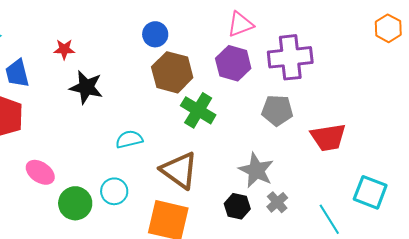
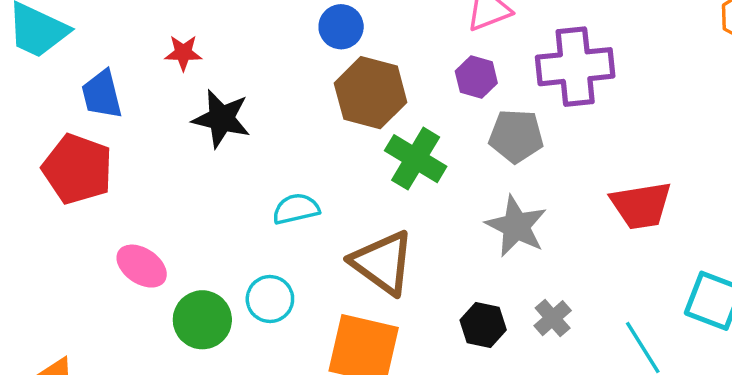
purple hexagon: (233, 63) -> (476, 77), size x0.7
gray pentagon: (277, 110) -> (516, 136), moved
gray star: (256, 170) -> (516, 226), moved

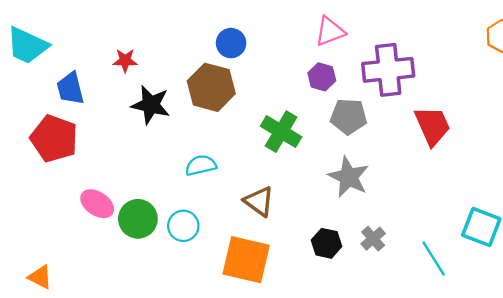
brown hexagon: (371, 93) -> (211, 87), moved
red trapezoid: (641, 205) -> (432, 126), moved, turned -105
brown triangle: (383, 263) -> (259, 201), size x0.7
green circle: (202, 320) -> (138, 219), moved

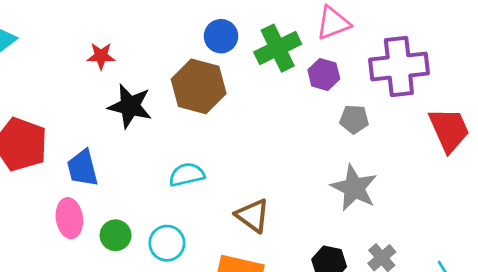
blue trapezoid: (70, 88) -> (83, 168), moved
gray pentagon: (349, 116) -> (354, 119), size x0.7
green cross: (281, 132) -> (278, 48), moved, turned 33
pink ellipse: (97, 204) -> (69, 218), turned 48
green circle: (138, 219) -> (116, 235), size x0.7

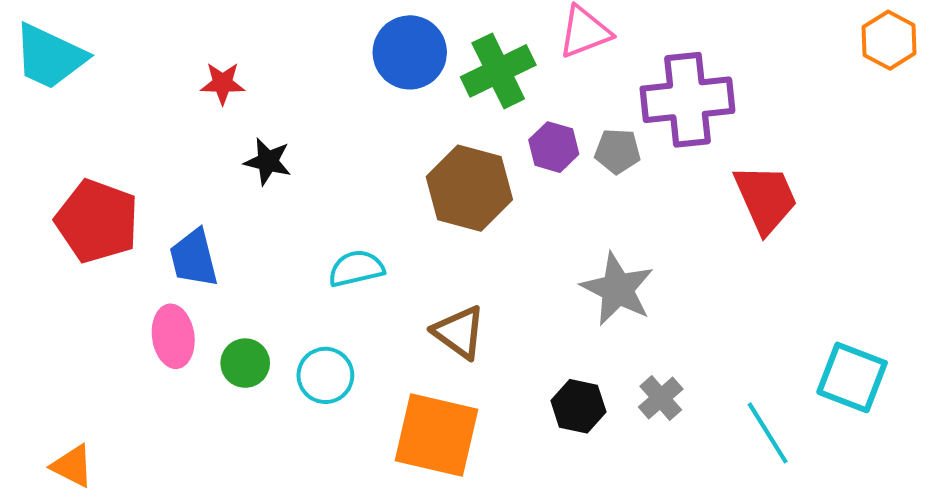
blue circle: (221, 36) -> (410, 52), size x1.4
purple hexagon: (324, 74) -> (554, 147), moved
brown hexagon: (199, 86) -> (469, 188), moved
black star: (130, 106) -> (268, 161), size x0.7
gray pentagon: (354, 119) -> (618, 151), moved

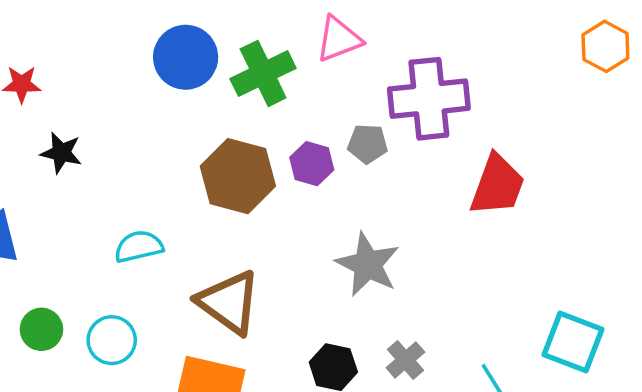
purple hexagon: (554, 147) -> (312, 164), moved
red trapezoid: (766, 198) -> (497, 185), turned 44
brown triangle: (459, 332) -> (229, 302), size x1.4

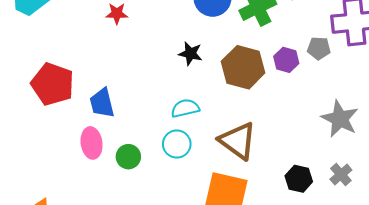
black star: (61, 153) -> (190, 54), moved
gray star: (368, 264) -> (340, 119), moved
cyan circle: (112, 340) -> (177, 144), moved

